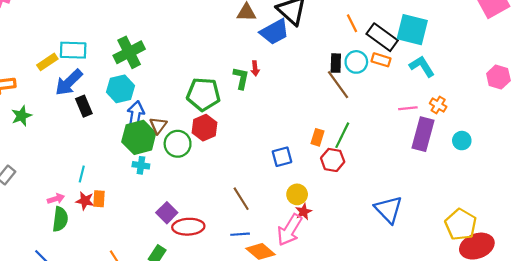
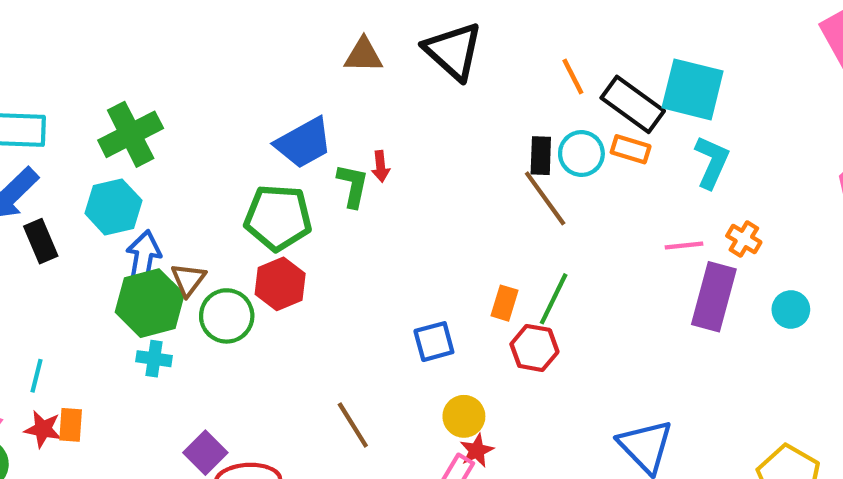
blue trapezoid: (274, 32) -> (304, 143), moved
cyan L-shape: (422, 66) -> (712, 162), turned 56

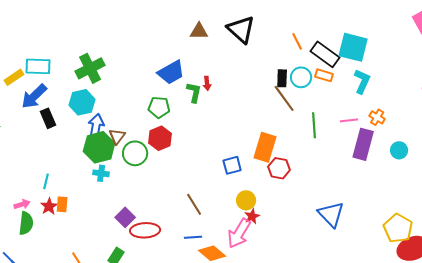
green pentagon: (278, 218) -> (159, 107), size x0.7
green line: (554, 299) -> (314, 125), moved, turned -30
orange rectangle: (504, 303) -> (265, 147), size x1.8
red star: (43, 429) -> (49, 206), turned 30

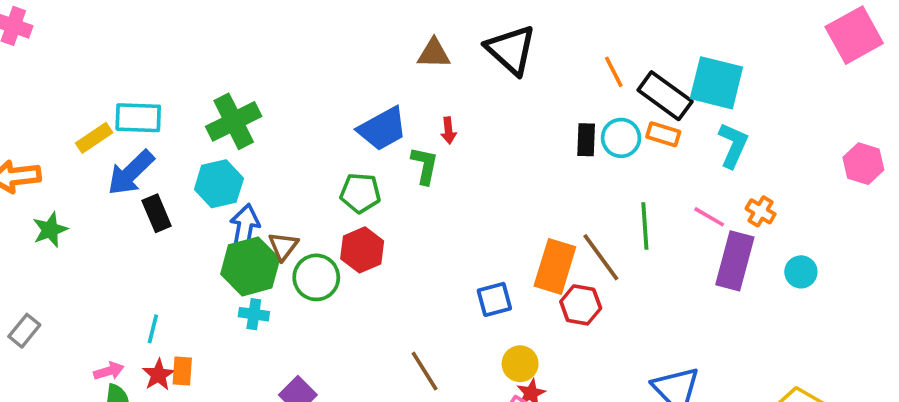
red arrow: (207, 83) -> (448, 131), moved
brown line: (284, 98) -> (601, 257), moved
pink line: (349, 120) -> (709, 217), turned 36

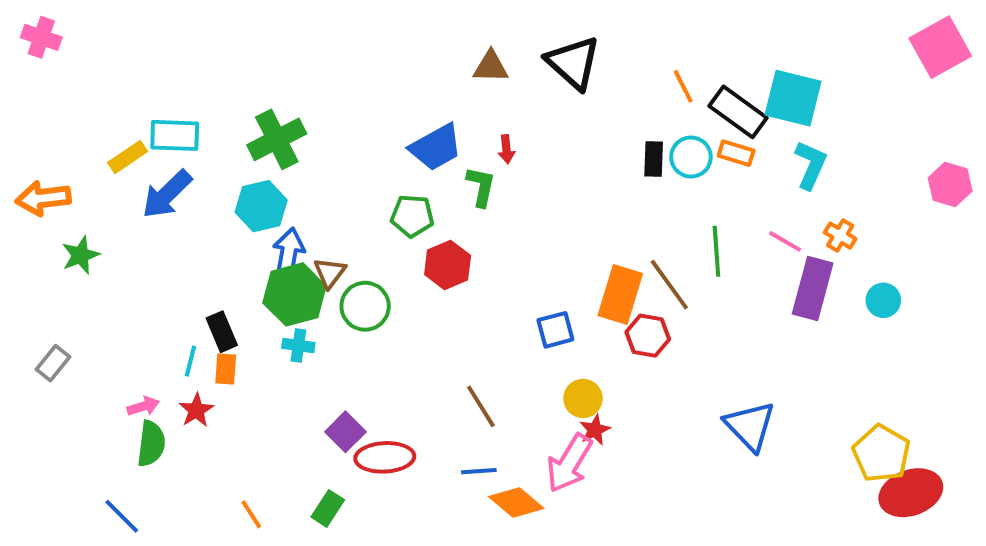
black rectangle: (157, 213) -> (222, 332), moved
red hexagon: (362, 250) -> (448, 265), moved
orange rectangle: (182, 371) -> (226, 369), moved

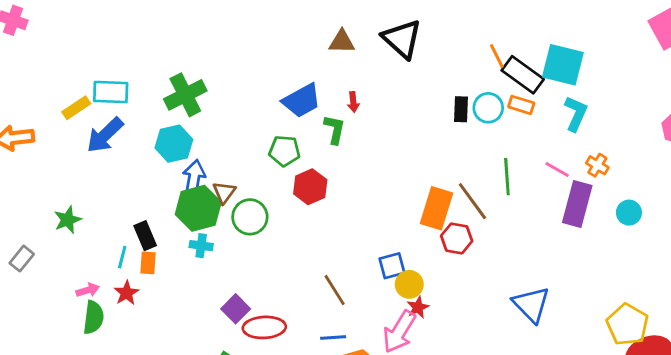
orange line: (683, 86) -> (497, 56), moved
green star: (80, 255) -> (68, 220), moved
blue square: (555, 330) -> (392, 266), moved

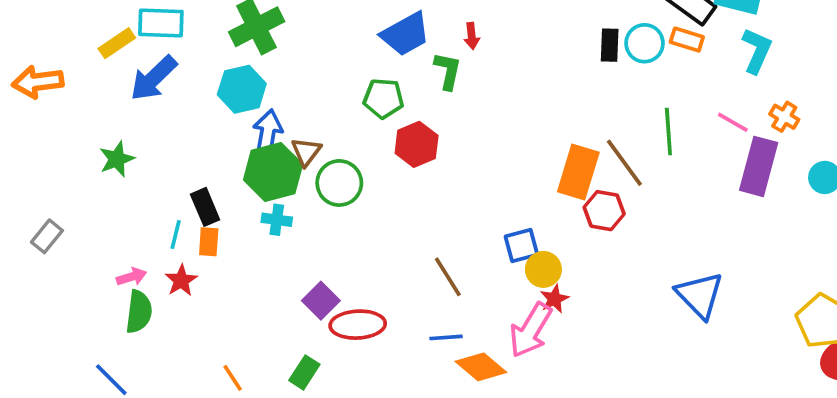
green star: (68, 220) -> (117, 159), moved

